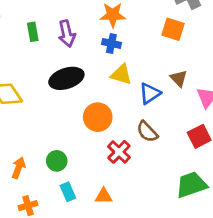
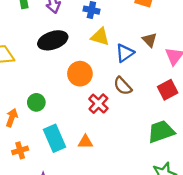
green circle: (57, 161) -> (36, 102), moved
cyan rectangle: (68, 192) -> (55, 138), size x1.6

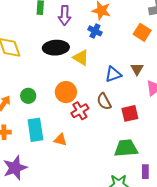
yellow triangle: (100, 37) -> (81, 58), moved
orange circle: (80, 74) -> (66, 92), moved
red square: (168, 90) -> (130, 113), moved

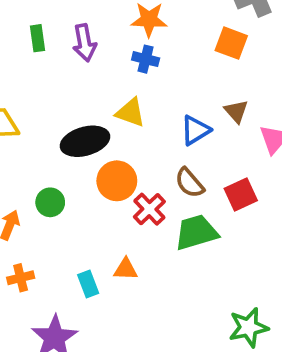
black ellipse: (56, 48) -> (85, 141), moved
cyan rectangle: (35, 130) -> (88, 284), moved, size x0.6
green trapezoid: (126, 148) -> (196, 232), moved

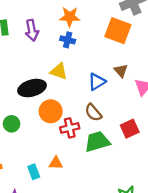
orange square: (231, 43) -> (118, 31), size x1.4
red square: (241, 194) -> (130, 129), moved
red cross: (149, 209) -> (70, 128), turned 30

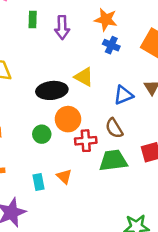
blue cross: (68, 40) -> (111, 45), moved
green circle: (12, 124) -> (42, 134), moved
orange triangle: (56, 163) -> (64, 176), turned 32

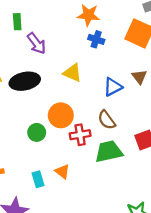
purple arrow: (62, 27) -> (37, 43), moved, turned -30
black ellipse: (52, 90) -> (25, 81), moved

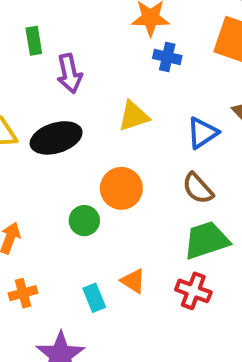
purple arrow: (37, 43) -> (69, 73), turned 30
yellow triangle: (72, 73) -> (134, 116), turned -36
red cross: (80, 135) -> (193, 291), moved, turned 36

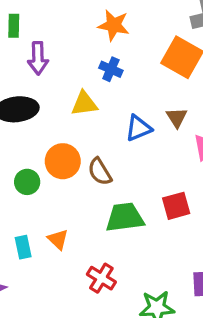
blue cross: (167, 57) -> (111, 69), moved
brown semicircle: (198, 188) -> (100, 172), moved
red cross: (193, 291) -> (101, 278), moved

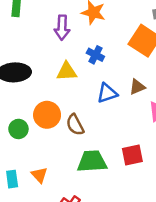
purple arrow: (38, 58) -> (62, 28), moved
blue cross: (111, 69) -> (95, 55), moved
brown triangle: (177, 117) -> (137, 87), turned 36

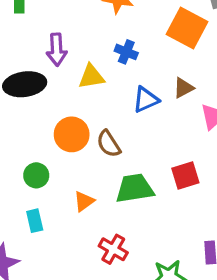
purple arrow: (62, 28) -> (57, 50), moved
green circle: (18, 129) -> (36, 175), moved
orange triangle: (39, 175) -> (84, 201), moved, turned 42

